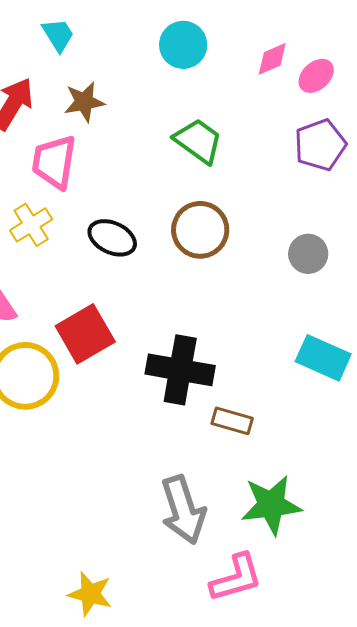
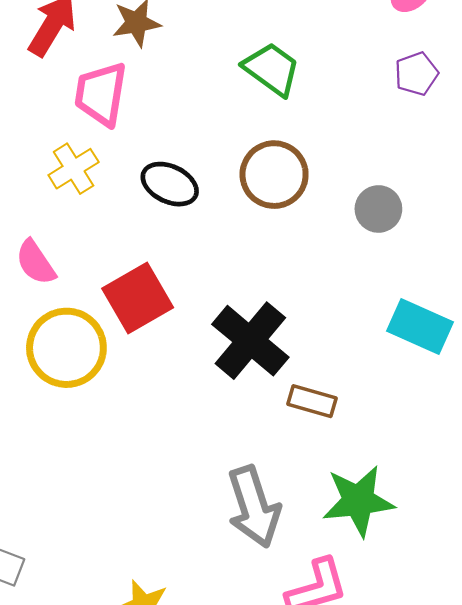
purple pentagon: (320, 145) -> (416, 74), size x0.7
gray circle: (308, 254) -> (378, 209), moved
black cross: (180, 370) -> (250, 341), turned 30

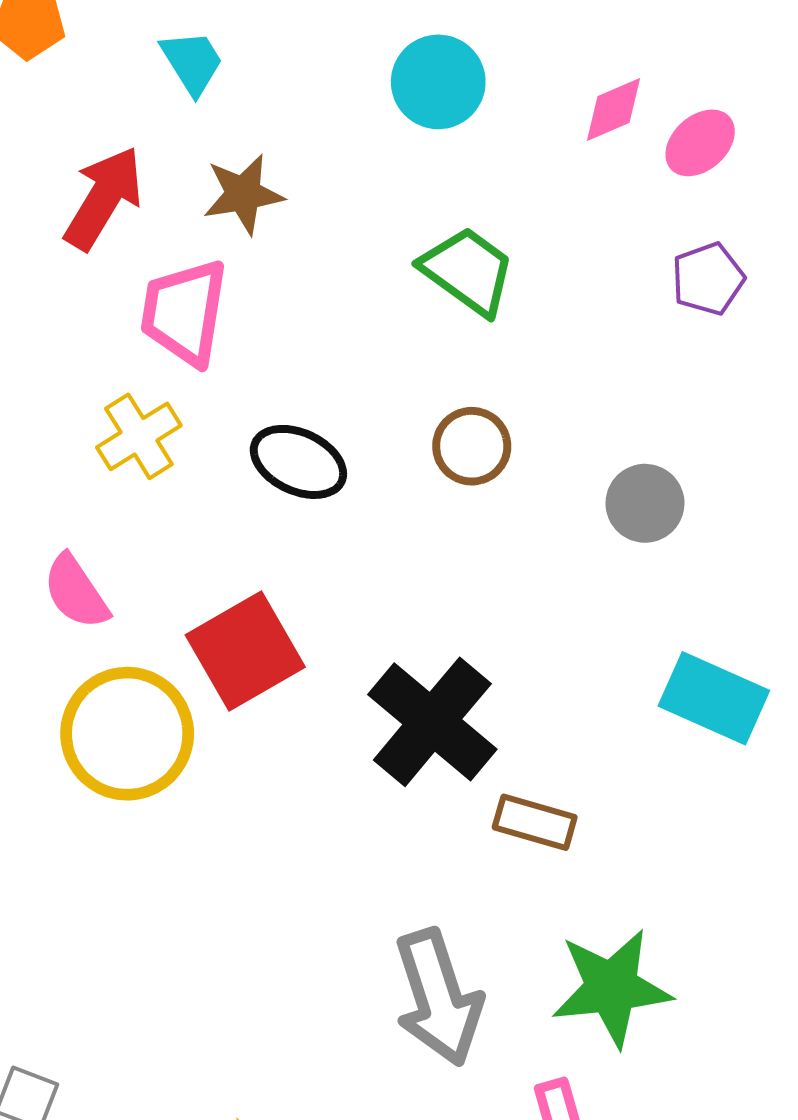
brown circle: (274, 175) -> (472, 446), size x0.7

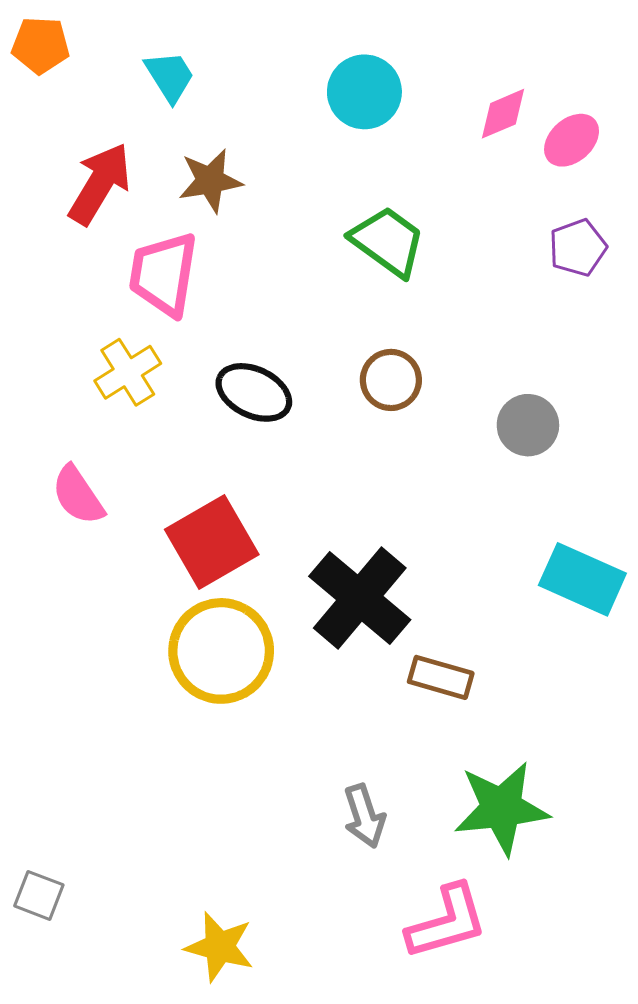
yellow circle: (127, 734) -> (221, 651), moved
gray arrow: (438, 997) -> (364, 816), size x0.6

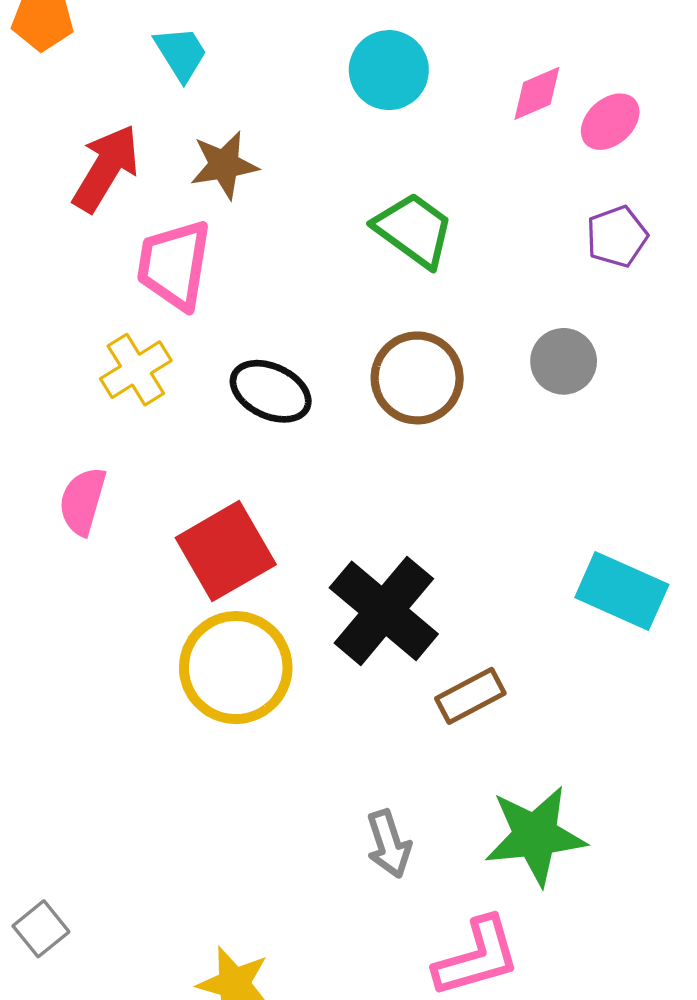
brown circle: (391, 380) -> (417, 378), size x1.4
gray circle: (528, 425) -> (564, 361), moved
pink semicircle: (78, 495) -> (83, 501), turned 50
brown rectangle: (441, 677) -> (470, 696), turned -44
gray square: (39, 895) -> (41, 929), turned 30

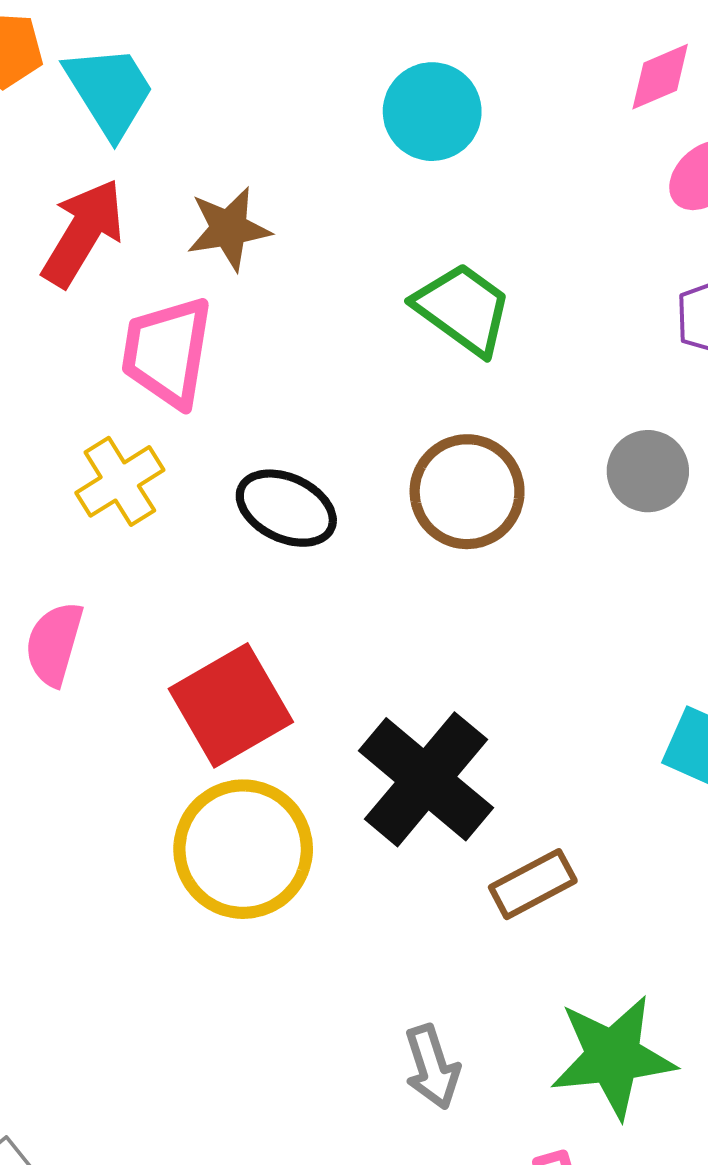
cyan trapezoid: (181, 53) -> (110, 91), moved, size x1.4
pink diamond: (537, 93) -> (660, 77), moved

